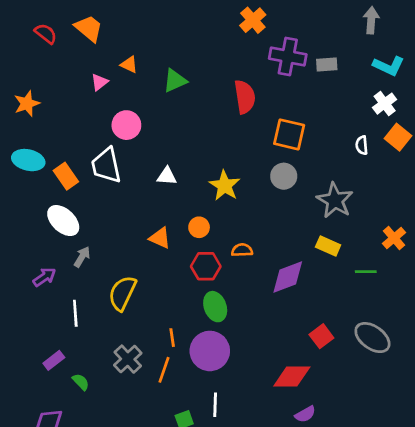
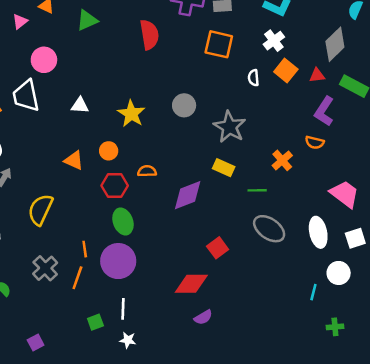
orange square: (289, 134) -> (219, 44), moved
gray ellipse: (372, 338) -> (269, 229), moved

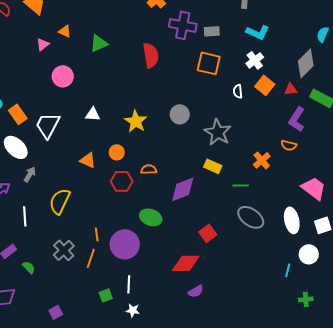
white trapezoid: (26, 96) -> (48, 125), moved, turned 40
green ellipse: (123, 221) -> (151, 217), moved, turned -50

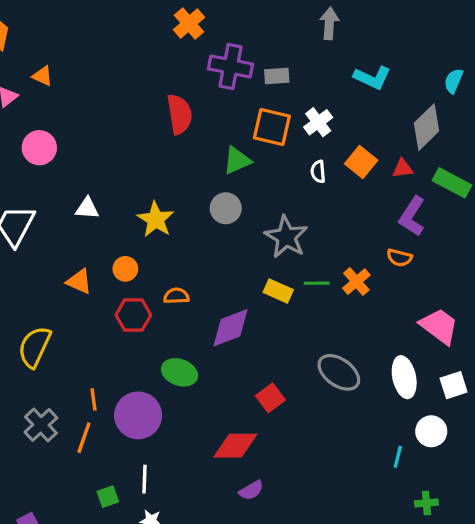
cyan L-shape: (258, 32) -> (372, 78), moved
green triangle: (99, 43) -> (237, 160), moved
white cross: (255, 60) -> (318, 122), moved
green line: (241, 185) -> (317, 283), moved

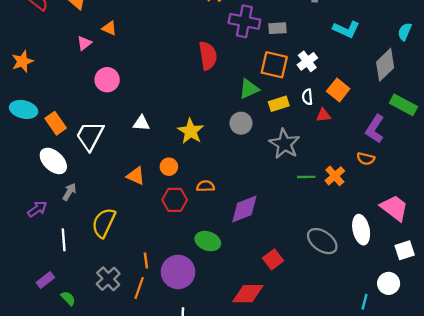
red triangle: (403, 168) -> (323, 115), moved
yellow rectangle: (278, 291) -> (279, 104), moved, turned -42
white ellipse: (404, 377) -> (361, 230), moved

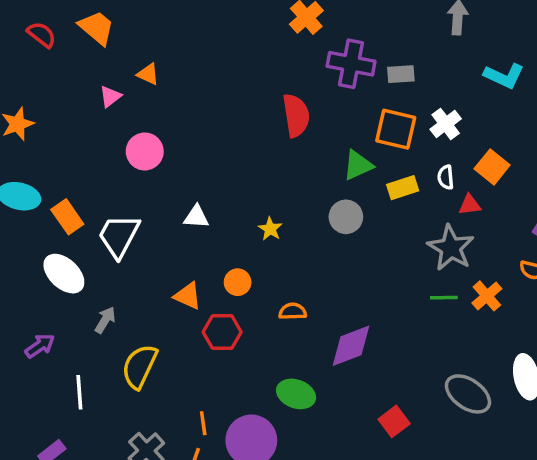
yellow star: (191, 131) -> (270, 229), size x0.6
gray star: (284, 144) -> (451, 248), moved
gray arrow: (69, 192) -> (105, 320), moved
red hexagon: (175, 200) -> (222, 332), moved

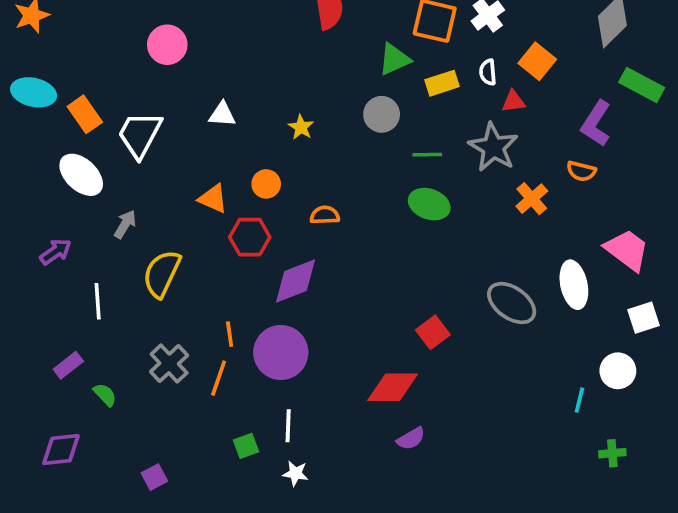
green line: (444, 298) -> (427, 155), moved
purple diamond: (351, 346) -> (295, 281), moved
green ellipse: (296, 394) -> (429, 204), moved

